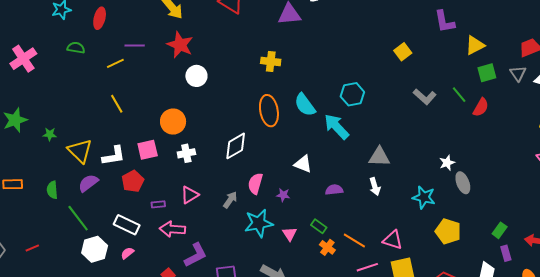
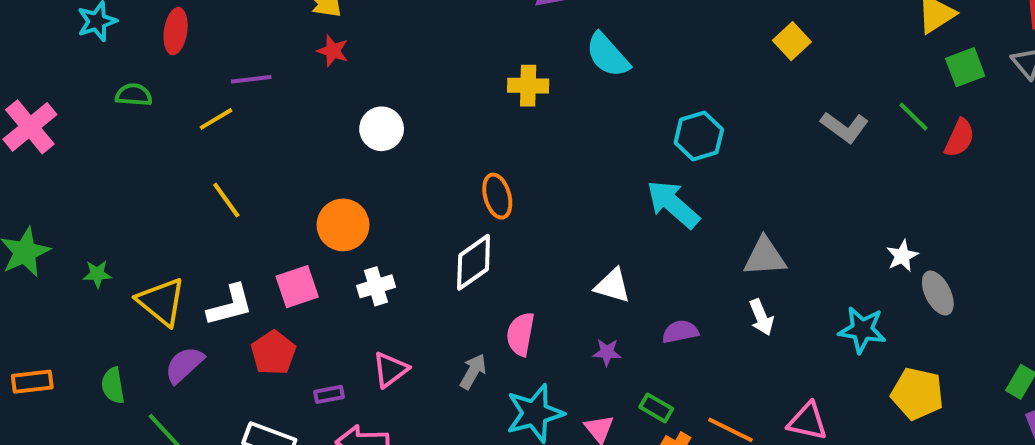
red star: (180, 45) -> (333, 51), moved, size x0.6
cyan semicircle: (305, 105) -> (608, 55), moved
orange ellipse: (269, 111) -> (497, 196), moved, size x0.7
purple star: (283, 195) -> (607, 352), moved

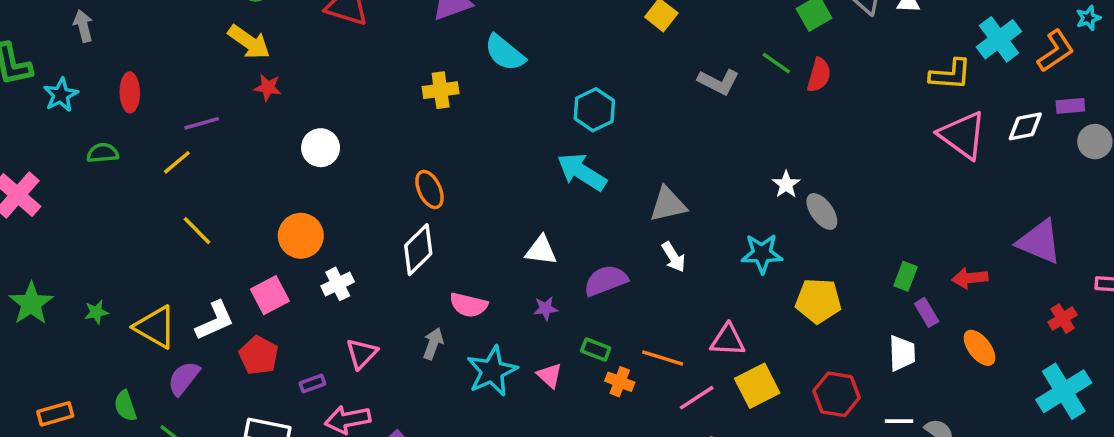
purple semicircle: (680, 332) -> (606, 281), size x1.4
pink semicircle: (520, 334) -> (469, 305), turned -78

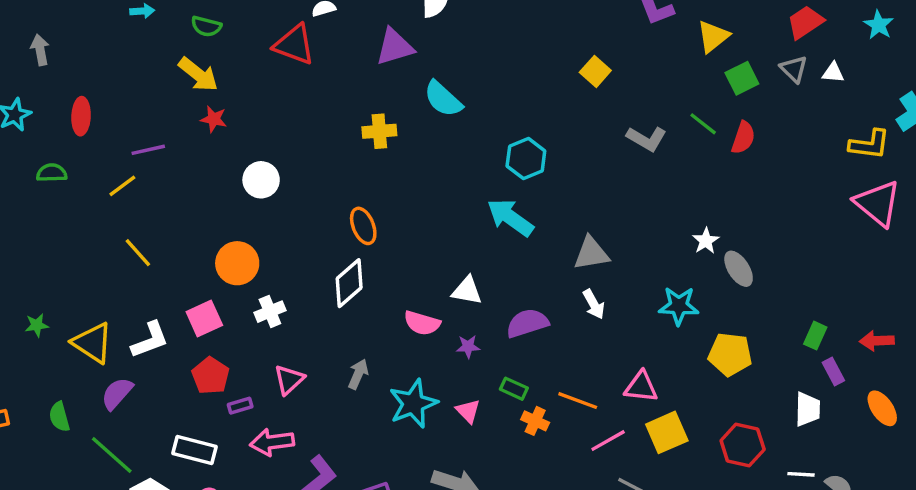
pink semicircle: (469, 305) -> (422, 323), moved
red pentagon: (259, 355) -> (211, 376), moved

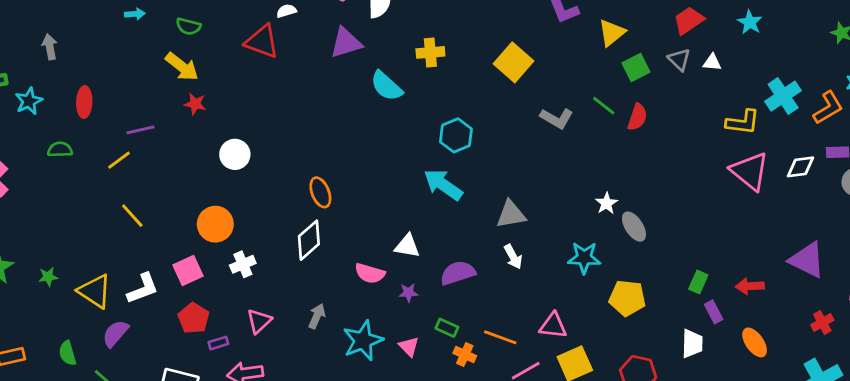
yellow square: (595, 71) -> (514, 62), size x1.5
yellow cross: (379, 131) -> (430, 52), moved

